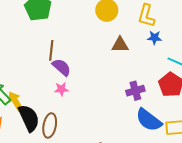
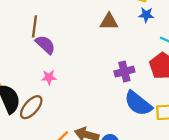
pink star: (61, 89) -> (49, 77), moved
brown ellipse: (50, 125) -> (31, 107), turned 30

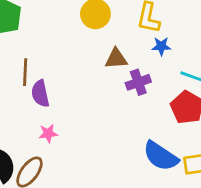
purple semicircle: (45, 45) -> (40, 94), turned -140
purple cross: (124, 72) -> (138, 82), moved

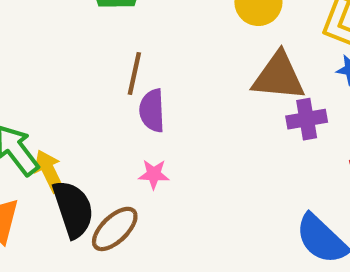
brown triangle: (116, 59) -> (279, 77), size x1.5

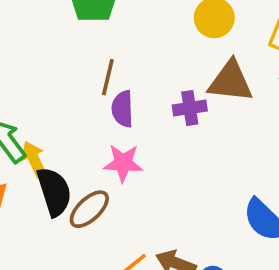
purple cross: (307, 119) -> (190, 108), moved
pink star: (154, 174) -> (123, 163), size x1.5

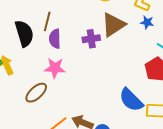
brown triangle: (230, 81) -> (113, 25), turned -40
black semicircle: (54, 192) -> (24, 33), moved

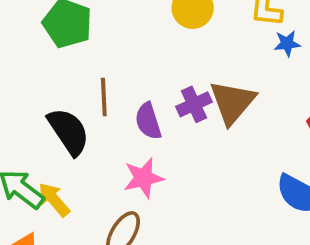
brown triangle: (113, 25) -> (232, 102), moved
purple semicircle: (55, 39) -> (148, 121), moved

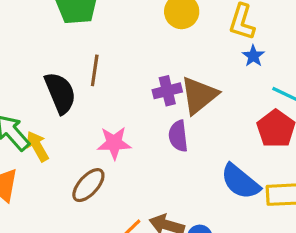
blue star: (287, 43) -> (253, 56), turned 30
purple semicircle: (148, 121) -> (178, 136), moved

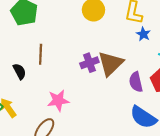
black semicircle: (60, 93) -> (20, 71), size x0.6
purple semicircle: (178, 136) -> (136, 82), moved

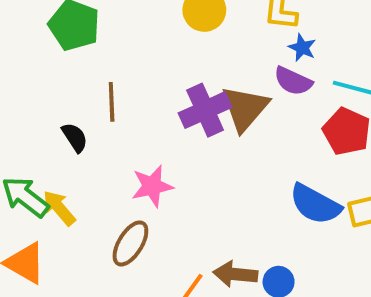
purple cross: (89, 63) -> (205, 110), size x1.4
purple semicircle: (136, 82) -> (293, 81), moved, turned -48

